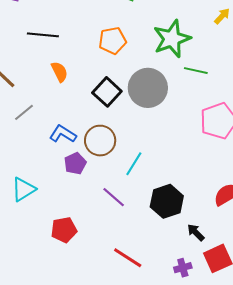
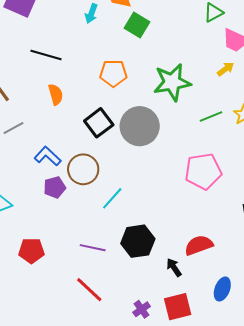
green line: (196, 71) -> (211, 117), moved, turned -45
purple line: (114, 197) -> (93, 248), moved, turned -40
black arrow: (196, 232) -> (174, 267), moved
purple cross: (183, 268) -> (142, 309), turned -30

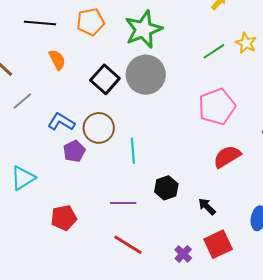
orange pentagon: (113, 73) -> (90, 22), moved
green star: (172, 82) -> (143, 29), moved
cyan line: (112, 198) -> (133, 151), turned -35
black hexagon: (138, 241) -> (166, 188), size x0.7
red semicircle: (199, 245) -> (227, 157), moved

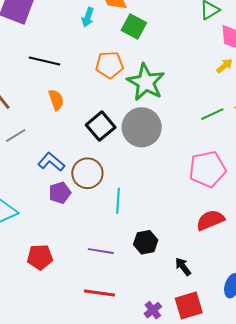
orange pentagon: (90, 22) -> (110, 65), moved
green star: (143, 29) -> (146, 82), turned -30
red line: (128, 245) -> (100, 293), turned -32

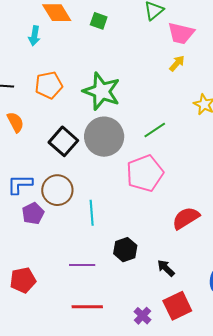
green square: (134, 26) -> (99, 21), moved, size x0.7
orange pentagon: (110, 65) -> (49, 85), moved
green line: (212, 114) -> (155, 130), moved
blue L-shape: (51, 162) -> (20, 184), turned -32
pink pentagon: (207, 169) -> (145, 173), moved

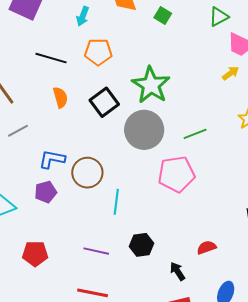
cyan arrow: (34, 36) -> (83, 16), moved
orange pentagon: (49, 85) -> (98, 52), moved
black square: (63, 141) -> (104, 102), moved
purple pentagon: (33, 213) -> (46, 192), moved
red semicircle: (186, 218) -> (206, 247), moved, size x0.7

